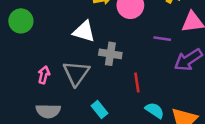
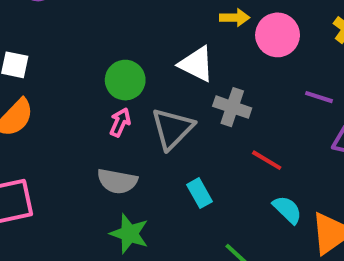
green circle: (21, 21) -> (125, 80), moved
red line: (137, 83) -> (267, 160), turned -60

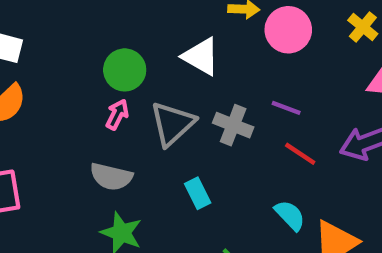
purple line: (319, 97) -> (286, 108), moved
gray cross: (232, 107) -> (233, 125), moved
red line: (267, 160) -> (300, 154), moved

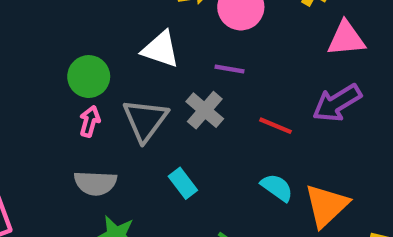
purple line: (286, 108) -> (229, 69), moved
gray cross: (233, 125) -> (205, 110), turned 30

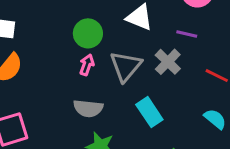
cyan rectangle: (183, 183) -> (149, 112), size x1.4

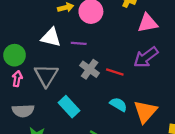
purple line: (187, 34) -> (79, 43), moved
gray cross: (168, 62) -> (90, 69), moved

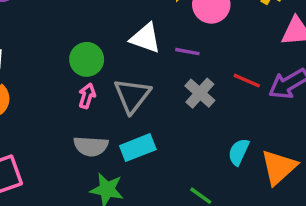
red line: (115, 72) -> (247, 81), moved
cyan semicircle: (118, 104) -> (239, 152), turned -102
cyan rectangle: (69, 107) -> (138, 148), moved, turned -75

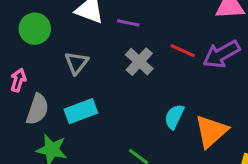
gray triangle: (132, 95) -> (76, 63), size x0.7
pink arrow: (87, 96) -> (18, 80), moved
gray semicircle: (91, 146) -> (37, 109), turned -76

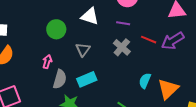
purple line: (128, 23) -> (123, 23), moved

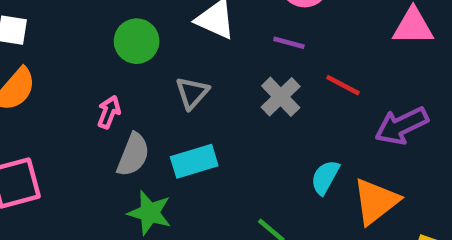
purple arrow: (173, 41) -> (402, 126), moved

